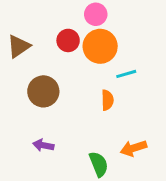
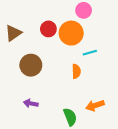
pink circle: (96, 14) -> (84, 10), moved

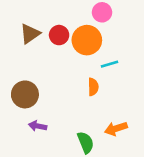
brown triangle: (13, 33) -> (30, 34), moved
brown circle: (31, 65) -> (25, 94), moved

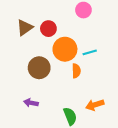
orange circle: (87, 40) -> (65, 49), moved
brown circle: (25, 94) -> (39, 68), moved

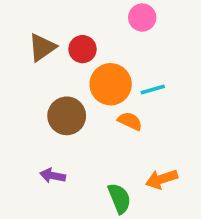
orange semicircle: (76, 71) -> (130, 121), turned -64

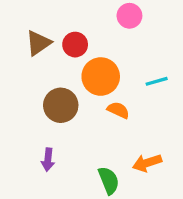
cyan line: (153, 90) -> (157, 81), moved
purple arrow: (53, 176) -> (48, 160), turned -95

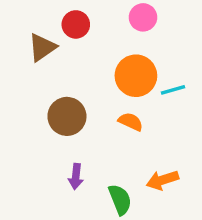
red circle: (75, 45) -> (76, 24), moved
orange circle: (101, 77) -> (136, 76), moved
purple arrow: (48, 160) -> (76, 177), moved

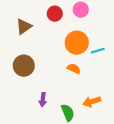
red circle: (76, 24) -> (55, 14), moved
brown circle: (67, 116) -> (24, 66), moved

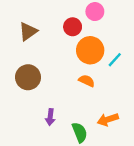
red circle: (55, 14) -> (73, 27), moved
cyan line: (98, 51) -> (115, 60), turned -32

